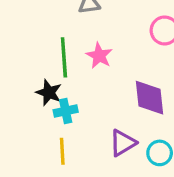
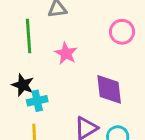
green line: (64, 57) -> (29, 36), moved

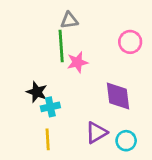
green line: (29, 36) -> (61, 46), moved
pink star: (66, 53) -> (77, 62), turned 30

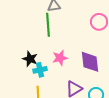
pink star: (77, 62) -> (60, 58), moved

